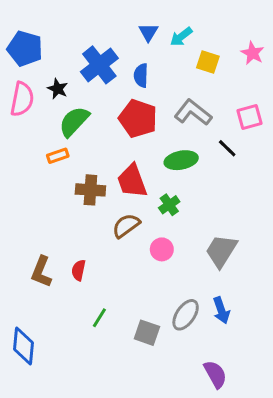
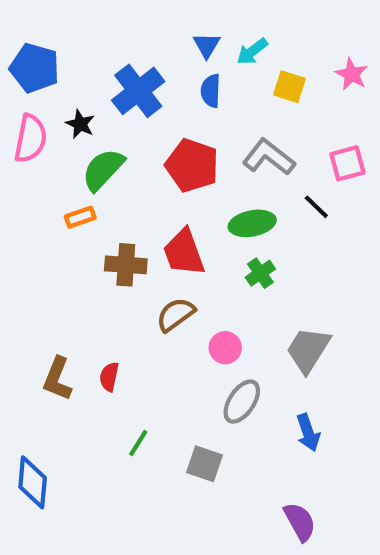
blue semicircle: (141, 75) -> (211, 91), moved
green cross: (169, 205) -> (260, 273), moved
gray ellipse: (186, 315) -> (242, 402), moved

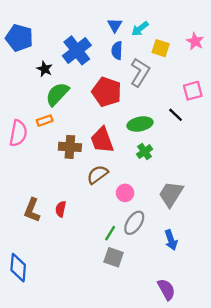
pink semicircle: (31, 138) -> (18, 133), moved
gray L-shape: (269, 157) -> (140, 72), moved, turned 84
green line: (138, 443) -> (110, 233), moved

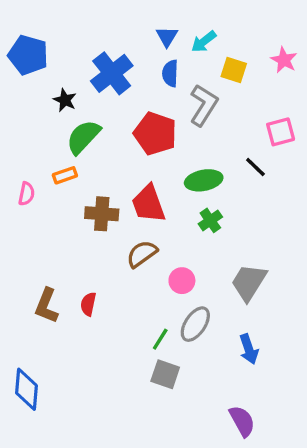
pink semicircle: (18, 133) -> (26, 194), size x0.6

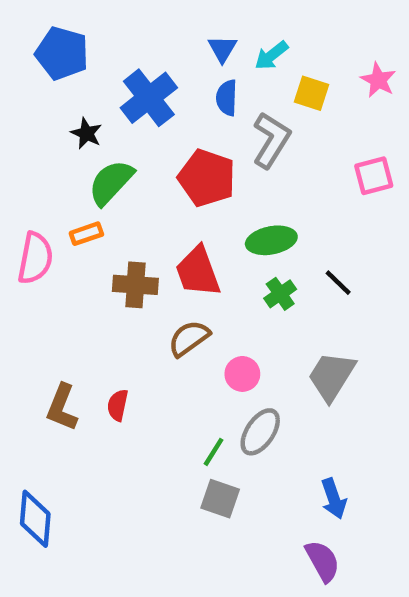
blue pentagon: (28, 55) -> (62, 53), moved
black line: (255, 167) -> (338, 283), moved
pink semicircle: (26, 194) -> (35, 258), size x1.6
blue arrow: (249, 349) -> (334, 499), moved

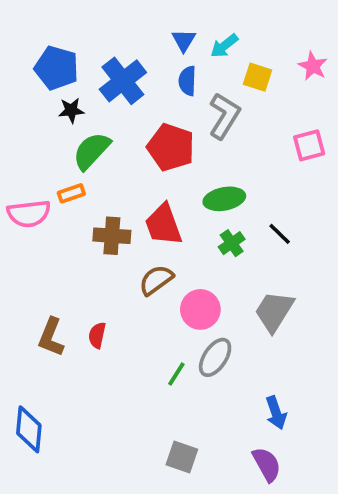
blue pentagon: (62, 53) -> (57, 68), moved
black star: (86, 133) -> (71, 110), turned -30
pink semicircle: (35, 258) -> (29, 214), turned 72
pink circle: (242, 374) -> (200, 309), size x1.4
gray square: (220, 499) -> (182, 457), moved

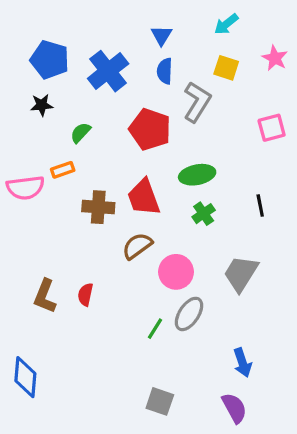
cyan arrow: (224, 46) -> (226, 24), moved
black star: (71, 110) -> (42, 105), moved
green semicircle: (92, 151) -> (80, 133), size x0.6
black line: (280, 234) -> (260, 205), moved, turned 35

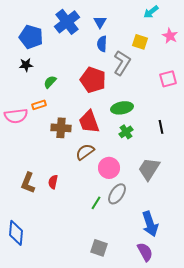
cyan arrow: (226, 24) -> (151, 12), moved
blue cross: (108, 71) -> (67, 22), moved
blue arrow: (242, 363) -> (150, 224), size x1.4

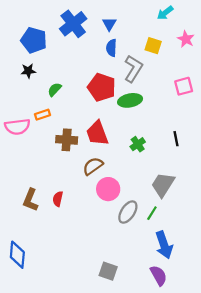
green ellipse: (122, 108) -> (130, 100), moved
pink circle: (109, 168) -> (108, 189), moved
green line: (96, 203) -> (152, 213), moved

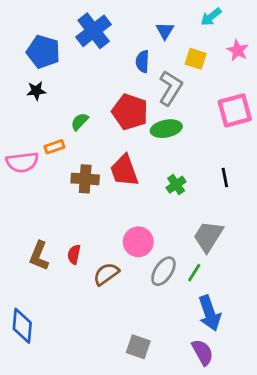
blue triangle: (109, 24) -> (165, 31), moved
pink square: (184, 86) -> (235, 110), size x1.4
green semicircle: (55, 89) -> (80, 122), moved
brown semicircle: (93, 166) -> (106, 274), moved

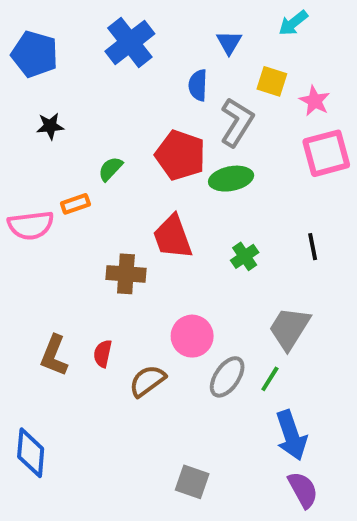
pink star: (238, 50) -> (315, 101), moved
blue pentagon: (43, 52) -> (35, 54), moved
brown cross: (85, 179) -> (126, 274), moved
purple semicircle: (203, 352) -> (303, 490), moved

